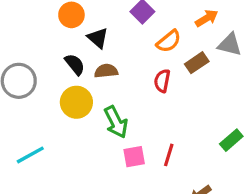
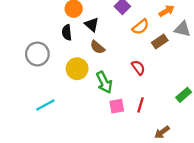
black semicircle: (75, 64) -> (67, 32), moved, turned -147
brown semicircle: (106, 71) -> (97, 47), turned -133
red semicircle: (162, 81) -> (138, 68), moved, turned 133

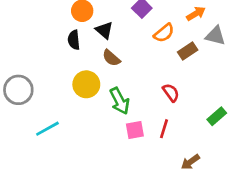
gray circle: (37, 54) -> (18, 90), moved
red semicircle: (138, 68) -> (171, 93), moved

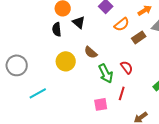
brown semicircle: (111, 58) -> (91, 52), moved
green arrow: (120, 101) -> (106, 73), moved
pink square: (135, 130) -> (101, 104), moved

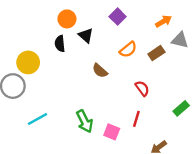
orange semicircle: (122, 24) -> (128, 50), moved
yellow circle: (66, 61) -> (28, 62), moved
green arrow: (106, 73) -> (85, 121), moved
pink square: (101, 104) -> (112, 132), turned 32

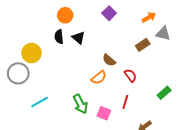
black triangle: (86, 35) -> (78, 38), moved
orange semicircle: (128, 50) -> (99, 77), moved
brown semicircle: (100, 71) -> (109, 60), moved

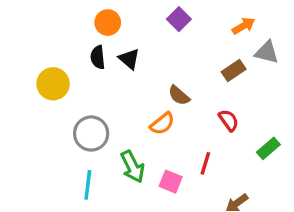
gray circle: (18, 73) -> (91, 134), moved
red semicircle: (130, 75) -> (229, 120), moved
cyan line: (40, 102) -> (88, 185), moved, turned -54

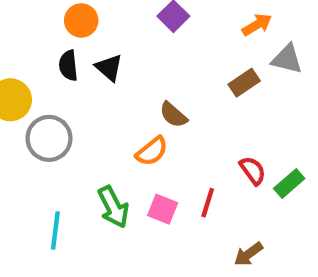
red semicircle: (229, 120) -> (253, 171), moved
gray circle: (91, 134) -> (49, 138), moved
pink square: (171, 182) -> (163, 209), moved

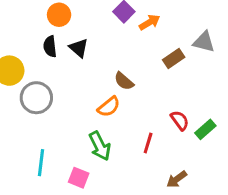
orange arrow: (257, 25) -> (150, 22), moved
green arrow: (113, 207) -> (100, 146), moved
pink square: (163, 209) -> (79, 178), moved

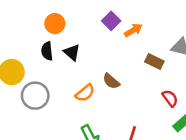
brown rectangle: (174, 58) -> (154, 62), turned 60
orange semicircle: (109, 107) -> (85, 93), moved
red semicircle: (180, 120) -> (170, 98), moved

